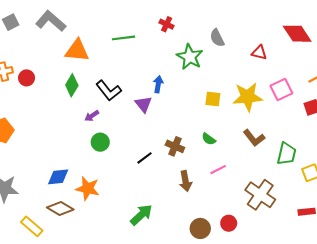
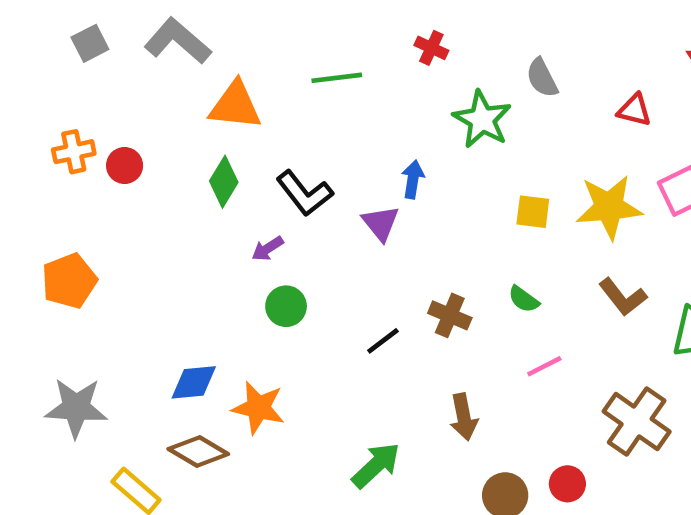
brown arrow: (186, 181) -> (464, 417), moved

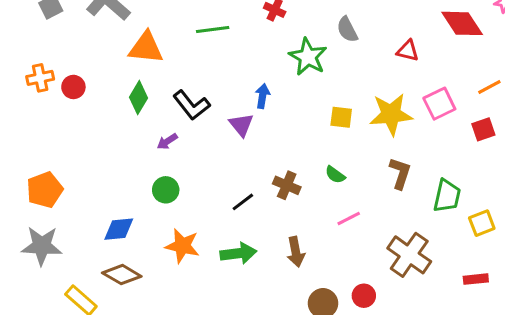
orange pentagon: (69, 281) -> (45, 190), moved
brown L-shape: (623, 297) -> (400, 173), turned -124
green circle: (286, 306) -> (166, 190), moved
orange star: (258, 408) -> (182, 246), moved
green arrow: (376, 465) -> (238, 253), moved, turned 36

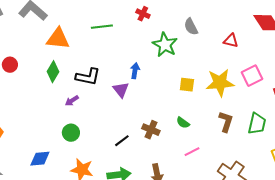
black L-shape: (191, 105) -> (88, 77), turned -40
green trapezoid: (447, 196) -> (257, 124), moved

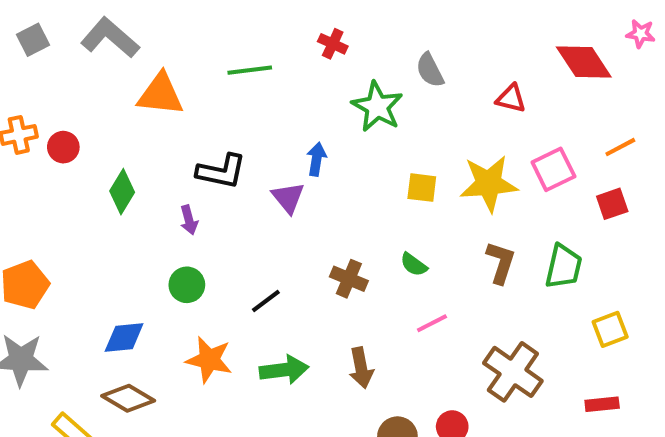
green diamond: (53, 72) -> (122, 192), moved
purple arrow: (72, 101) -> (189, 220), turned -72
black line: (122, 141) -> (266, 301), moved

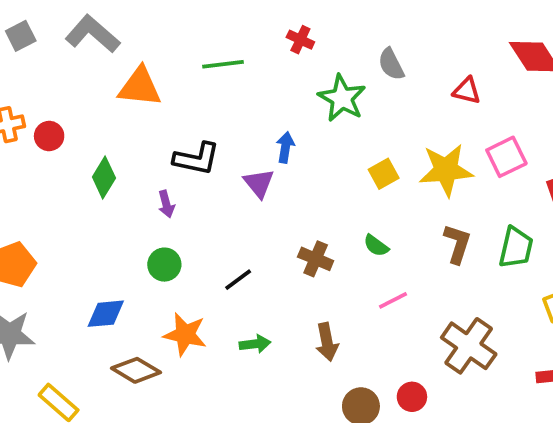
yellow square: (422, 188) -> (384, 174), turned -36
green arrow: (284, 370) -> (255, 344), size x0.7
brown diamond: (128, 398) -> (136, 370), moved

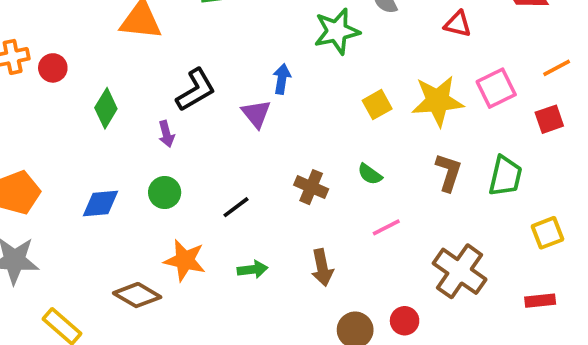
green star: (342, 98) -> (337, 31), turned 30
black L-shape: (197, 159) -> (196, 90), turned -42
blue diamond: (106, 314) -> (100, 203), moved

